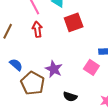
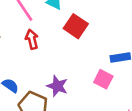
red square: (74, 22) -> (76, 26), turned -30

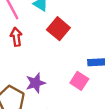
purple star: (57, 86) -> (36, 83), turned 30

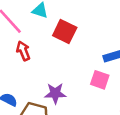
purple star: (36, 83) -> (55, 93), turned 30

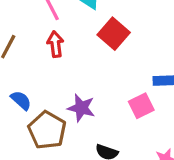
pink square: (100, 80) -> (141, 106), turned 30

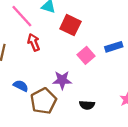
pink square: (141, 106) -> (86, 55), moved
brown pentagon: (47, 130) -> (43, 101), turned 30

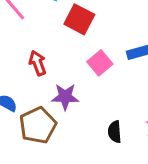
red arrow: (34, 42) -> (38, 63), moved
black semicircle: (87, 105) -> (115, 132), moved, turned 80

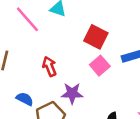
red square: (79, 19) -> (96, 37), moved

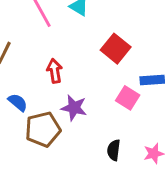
pink square: (100, 66) -> (128, 98), moved, turned -30

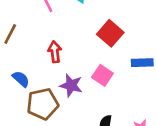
pink square: (128, 98) -> (102, 75), moved

